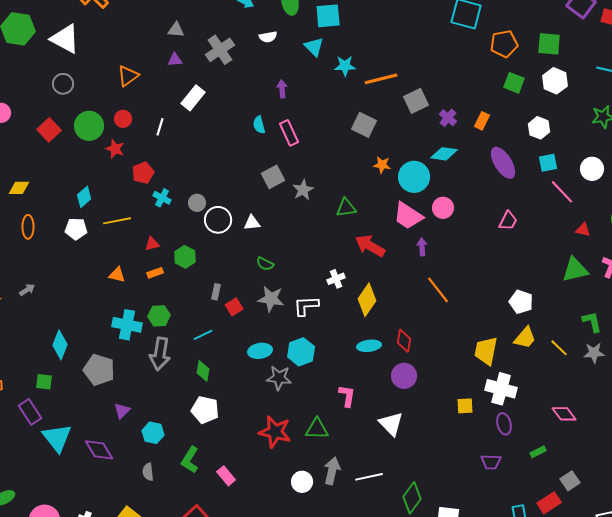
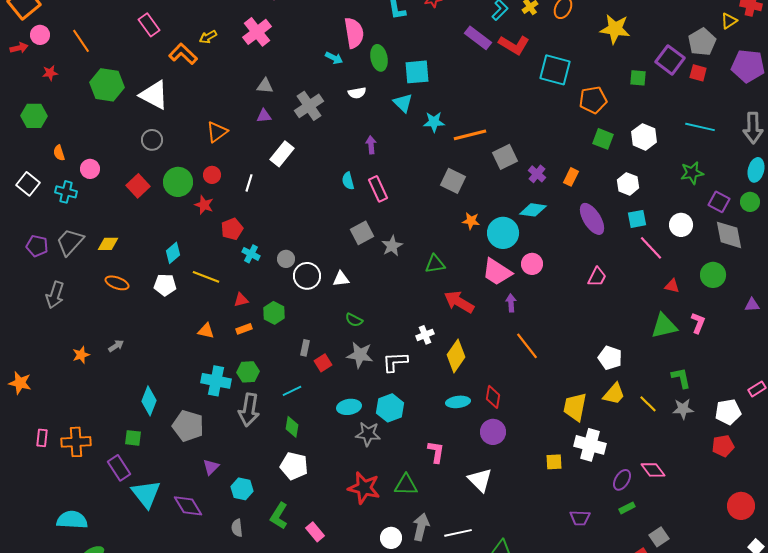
green square: (549, 44) -> (638, 78), moved, size x0.7
yellow line: (117, 221) -> (206, 277), turned 32
orange ellipse: (28, 227) -> (117, 283), turned -70
purple ellipse: (504, 424) -> (622, 480), moved, turned 45

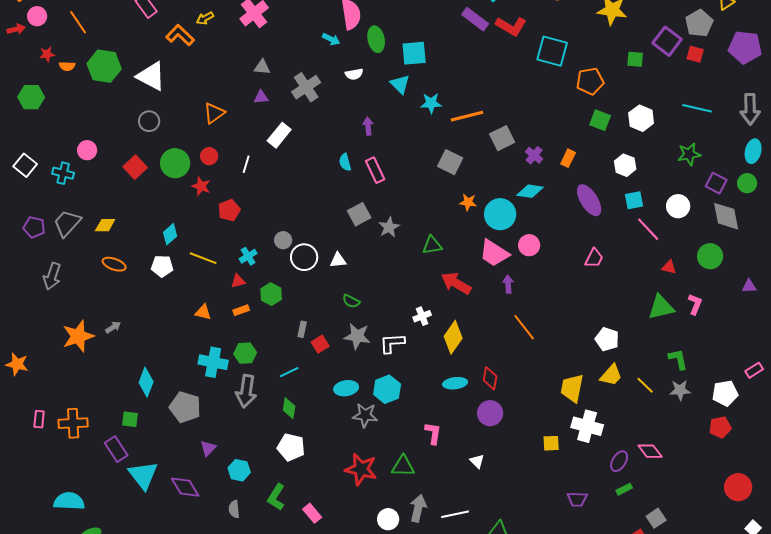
orange semicircle: (59, 153) -> (67, 66), moved, turned -70
cyan cross: (251, 254) -> (248, 256), moved, turned 30
orange star: (81, 355) -> (78, 336), size x1.8
white triangle: (480, 480) -> (477, 461), size x0.6

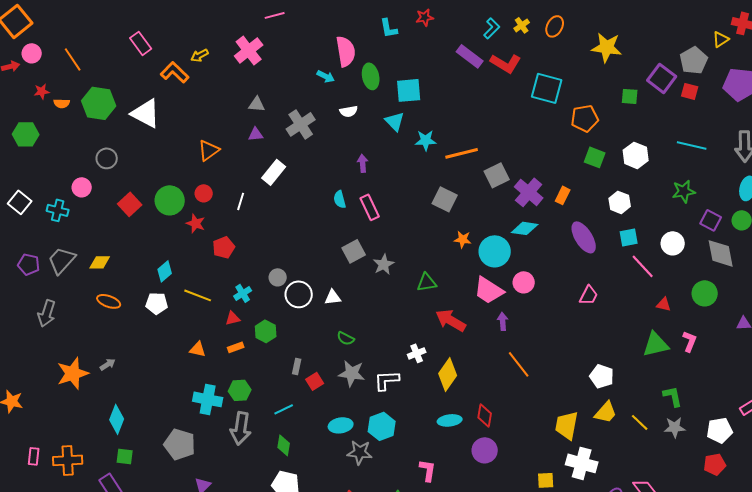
gray circle: (149, 121) -> (107, 158), moved
purple cross: (534, 155) -> (529, 192), size x1.6
cyan diamond: (146, 382) -> (117, 419), moved

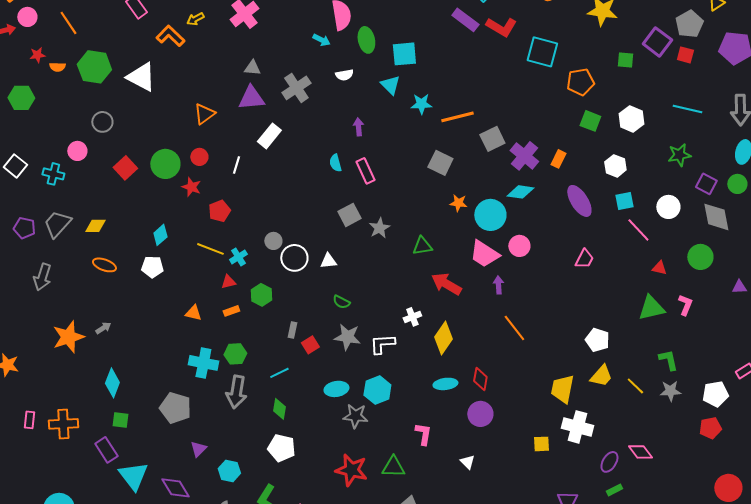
purple triangle: (256, 134) -> (251, 98), size x1.8
yellow line: (198, 295) -> (210, 249), moved

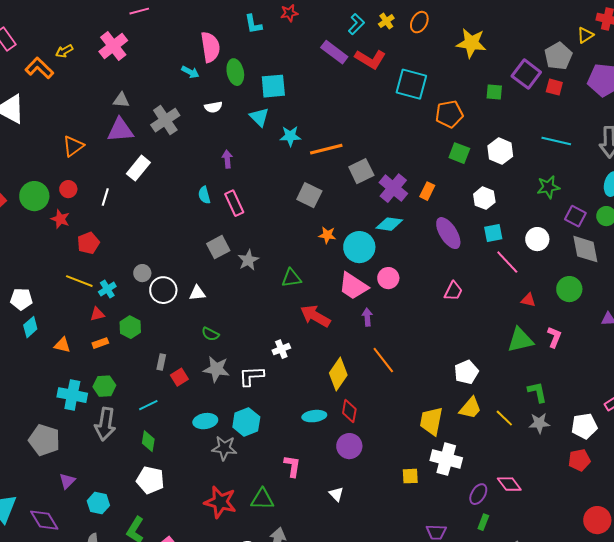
cyan diamond: (160, 235) -> (30, 327), moved
yellow diamond: (443, 338) -> (338, 374), moved
white pentagon: (597, 340) -> (466, 372), turned 30
green rectangle: (614, 490) -> (483, 522), turned -42

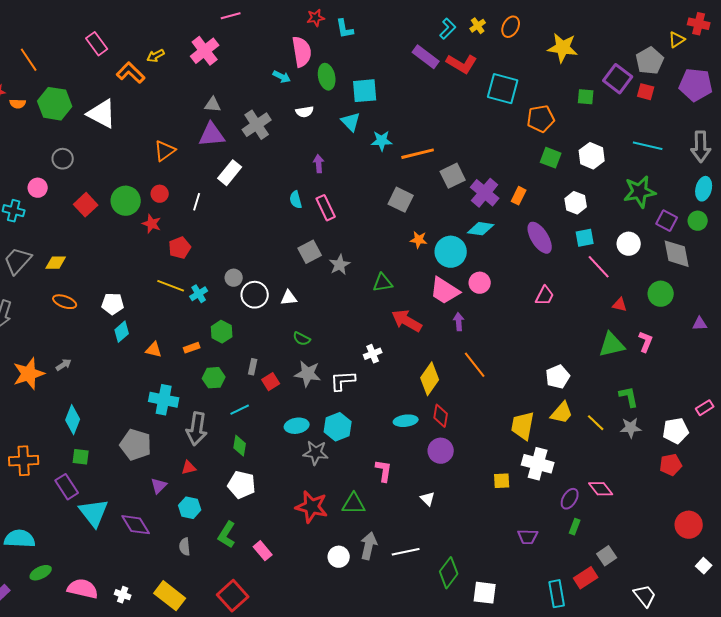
red star: (289, 13) -> (316, 18), moved
green star: (548, 187) -> (640, 192), size x1.4
red triangle: (97, 314) -> (189, 468), moved
green hexagon: (104, 386) -> (214, 378), moved

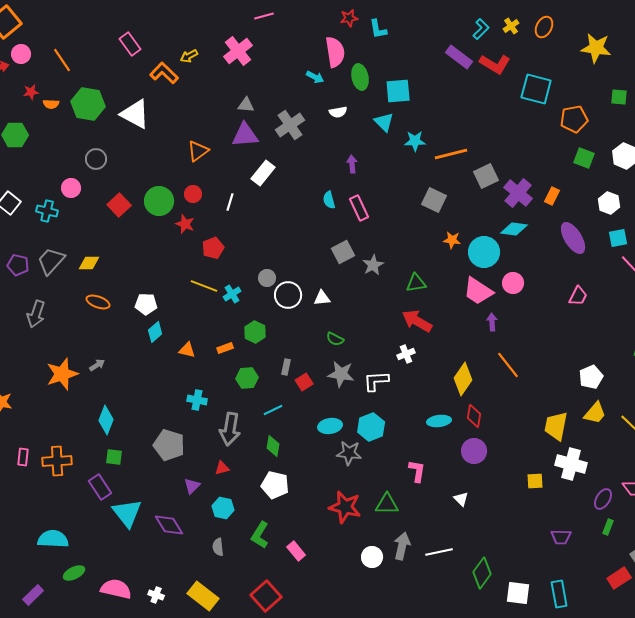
red arrow: (407, 321) -> (417, 321), moved
cyan cross: (164, 400) -> (197, 400), size x0.7
cyan rectangle: (557, 594) -> (559, 594), moved

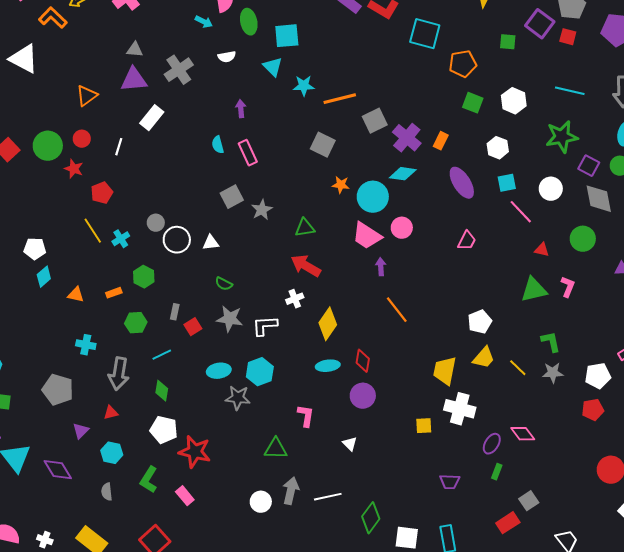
yellow line: (204, 286) -> (93, 231), turned 36
yellow diamond: (463, 379) -> (328, 324), moved
red star: (345, 507) -> (195, 452), moved

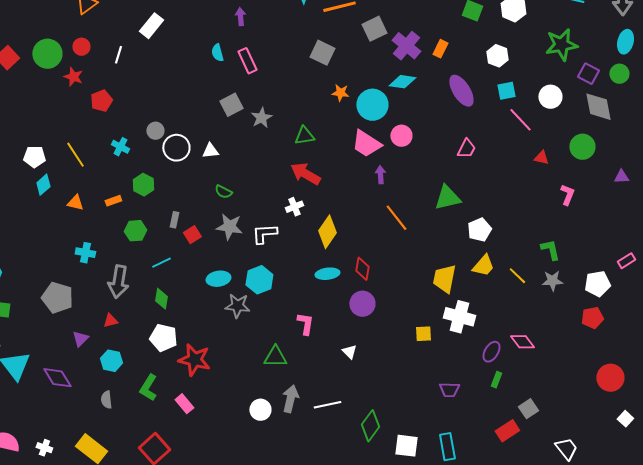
yellow line: (93, 231) -> (75, 155), moved
cyan cross: (121, 239) -> (120, 147), turned -30
green triangle: (534, 290) -> (447, 198), moved

